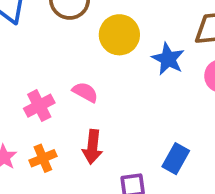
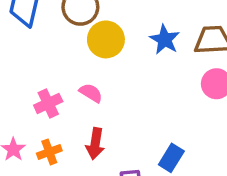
yellow circle: (119, 35) -> (106, 39), moved
blue star: (168, 59) -> (165, 40), moved

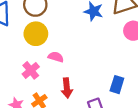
yellow circle: (106, 39) -> (36, 34), moved

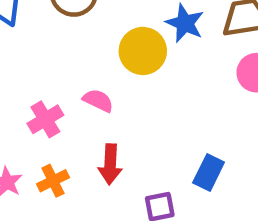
yellow circle: (36, 34) -> (143, 51), moved

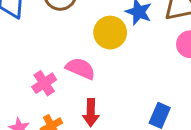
pink semicircle: (98, 101) -> (80, 68), size x1.4

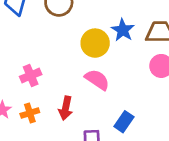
pink semicircle: (80, 68) -> (97, 80), moved

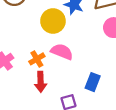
orange cross: (30, 113) -> (37, 59), moved

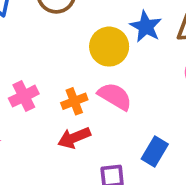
red arrow: (41, 82) -> (74, 138), turned 60

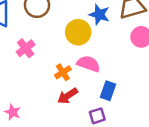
pink cross: (24, 96) -> (26, 48), moved
blue rectangle: (155, 151) -> (108, 91), moved

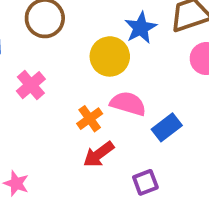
blue star: (99, 15) -> (141, 28), turned 30
blue rectangle: (108, 91) -> (167, 127), moved, turned 36

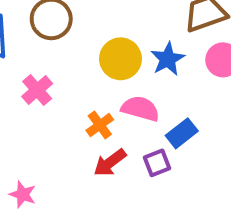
blue star: (141, 28) -> (168, 59), moved
purple square: (145, 182) -> (157, 163), moved

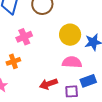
pink semicircle: (140, 109) -> (72, 62), turned -30
orange cross: (100, 125) -> (13, 61), moved

